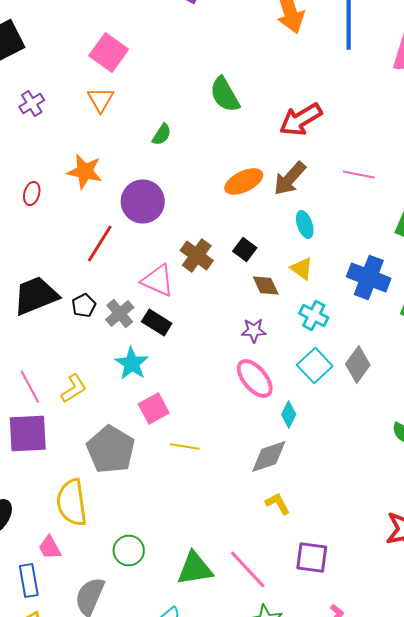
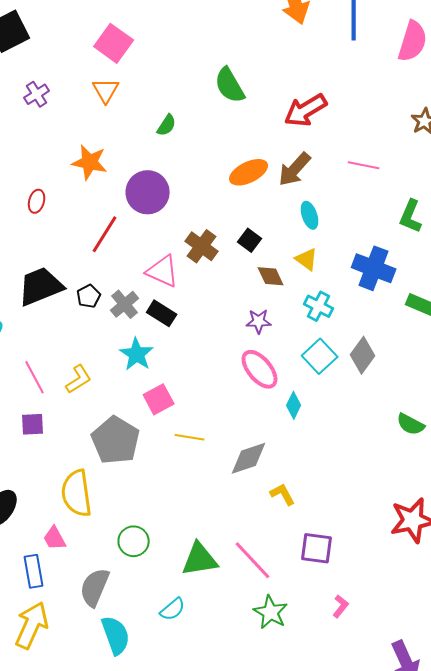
red ellipse: (32, 194) -> (37, 201), moved
purple square: (28, 434) -> (33, 424), size x0.6
gray diamond: (269, 456) -> (249, 458), moved

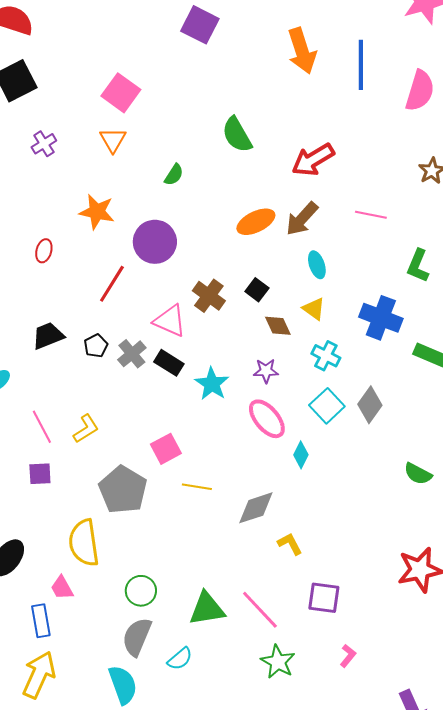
black trapezoid: (41, 286) -> (48, 336), size x0.7
cyan star: (137, 354) -> (212, 384), moved
gray semicircle: (95, 587) -> (137, 637), moved

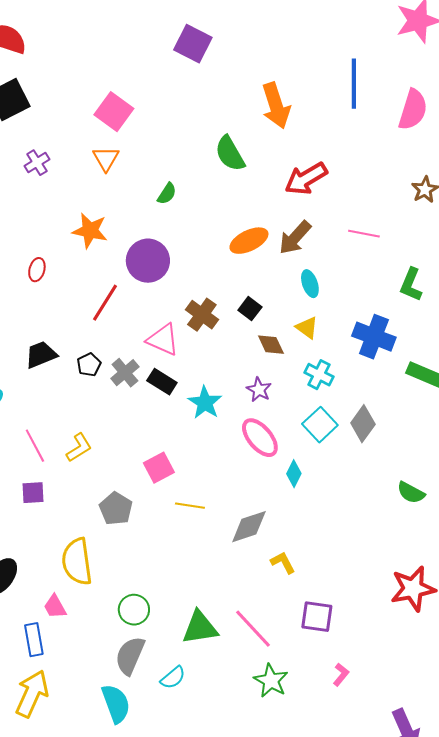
orange arrow: (302, 51) -> (276, 106), moved
purple star: (266, 371) -> (259, 390), turned 30
gray pentagon: (123, 490) -> (116, 509), size x0.7

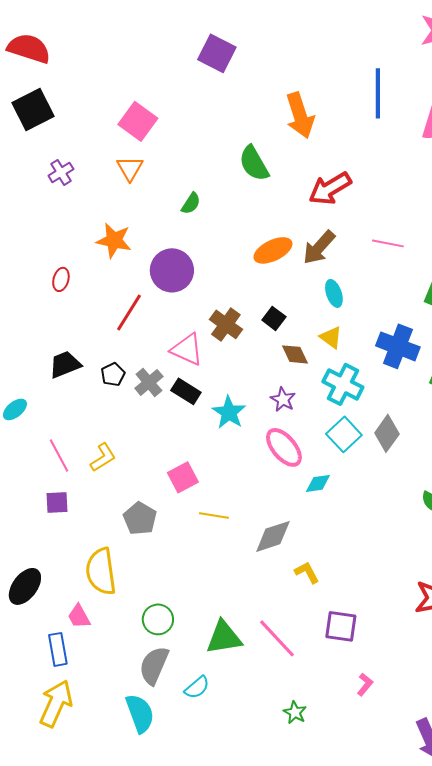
cyan cross: (319, 375) -> (343, 384), size x1.4
cyan diamond: (294, 474) -> (318, 483), turned 56
green star: (271, 681) -> (295, 712), moved, size x0.7

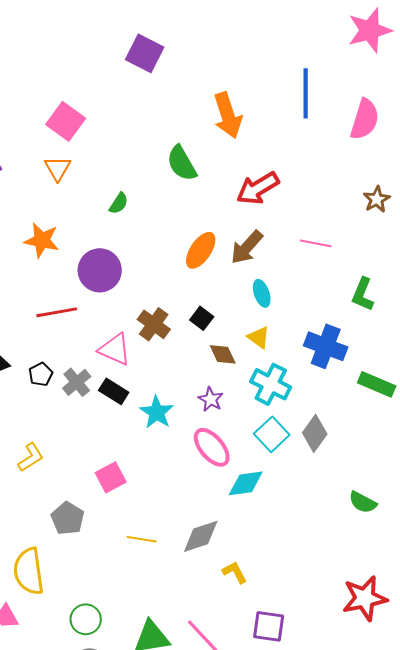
orange ellipse: (273, 250) -> (201, 250), turned -30
red line: (129, 312) -> (57, 312), turned 48
cyan diamond: (318, 483) -> (246, 483), size x1.4
yellow line: (214, 515) -> (142, 539), moved

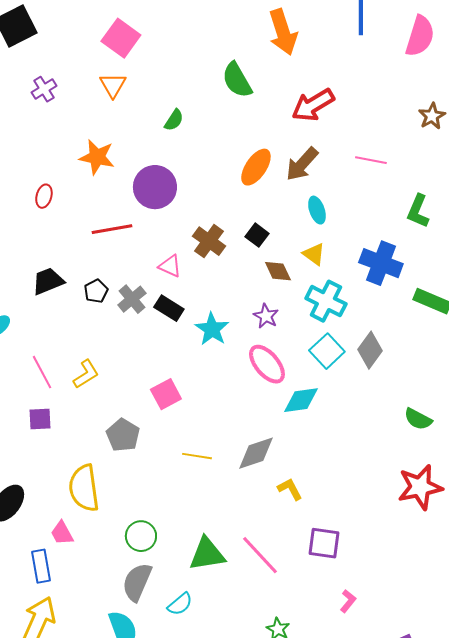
pink triangle: (115, 349) -> (170, 266), size x0.7
red star: (365, 598) -> (420, 487), moved

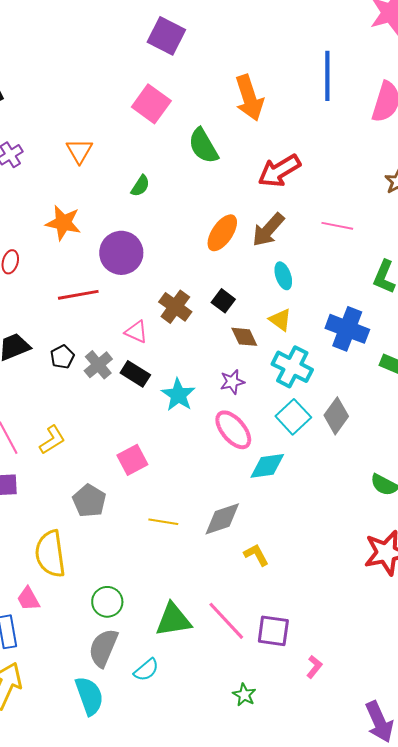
pink square: (121, 38) -> (151, 104), moved
purple star: (266, 316) -> (232, 382), turned 30
purple square: (324, 543) -> (273, 631), moved

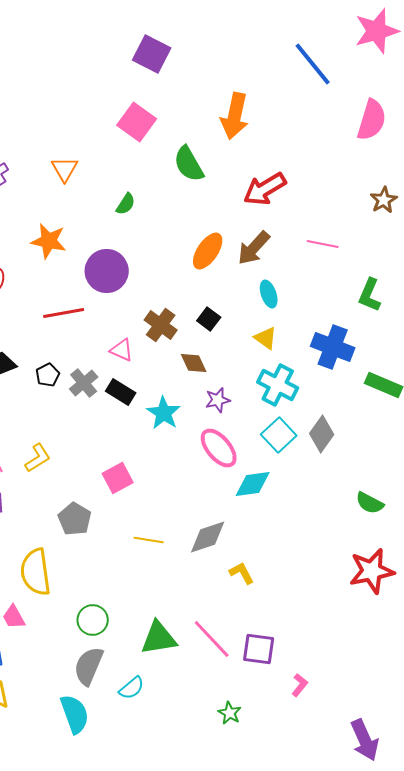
blue line: (327, 76) -> (313, 64), moved, turned -39
orange arrow: (249, 98) -> (235, 116), turned 30
brown diamond: (244, 337) -> (194, 363), moved

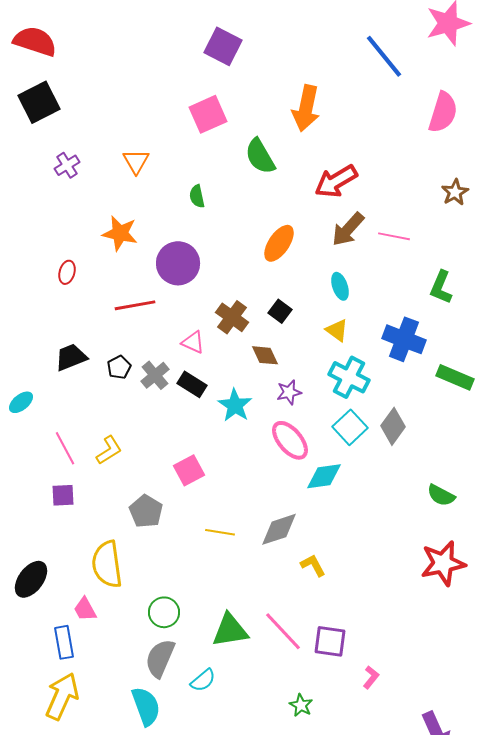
pink square: (137, 122) -> (208, 114), turned 30
green semicircle: (126, 204) -> (197, 196), turned 135
brown arrow: (254, 248) -> (348, 229), moved

